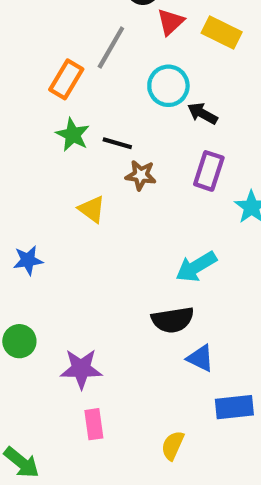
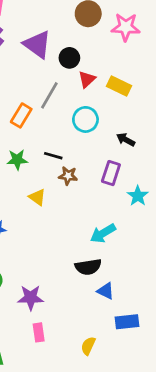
black arrow: (202, 113) -> (126, 140), moved
green star: (73, 135) -> (17, 160), moved, turned -30

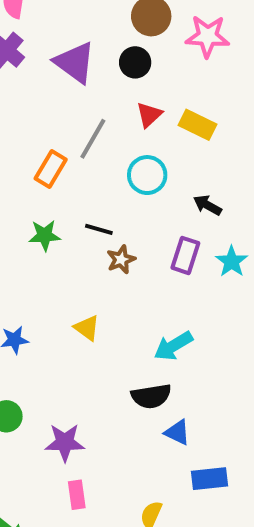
black circle: (69, 58) -> (135, 62), moved
brown star: (68, 176) -> (121, 259), turned -30
cyan star: (138, 196) -> (232, 261), moved
yellow triangle: (37, 197) -> (87, 328), moved

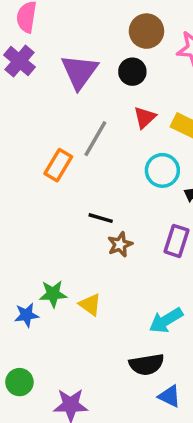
purple triangle: (75, 62) -> (79, 72), turned 30
cyan circle: (147, 175) -> (162, 170), moved
green star: (45, 235) -> (53, 294), moved

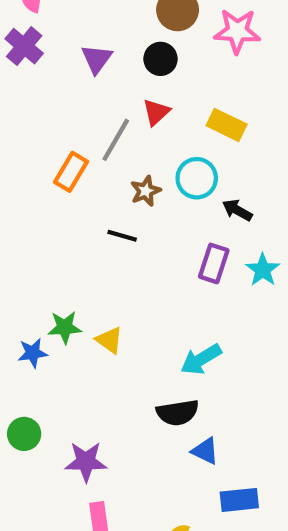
purple triangle: (79, 72) -> (97, 59), size x0.7
red triangle: (145, 118) -> (156, 112), moved
brown star: (120, 245) -> (146, 191), moved

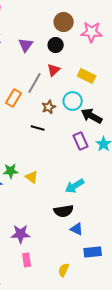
black arrow: (237, 210) -> (92, 116), size x1.5
purple rectangle: (214, 263) -> (81, 141), turned -42

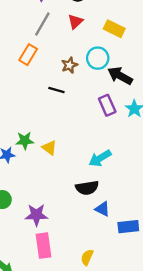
gray line: (35, 83) -> (42, 24), moved
blue rectangle: (93, 252) -> (128, 227), moved
pink rectangle: (27, 260) -> (43, 246), size x1.5

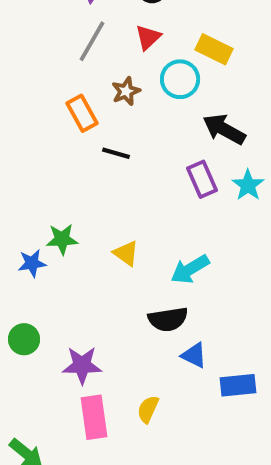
orange rectangle: (28, 55) -> (82, 113), moved, turned -60
cyan circle: (98, 58) -> (180, 79), moved
brown star: (69, 65) -> (126, 91), moved
yellow triangle: (49, 148) -> (126, 253), moved
yellow semicircle: (87, 257) -> (148, 409), moved

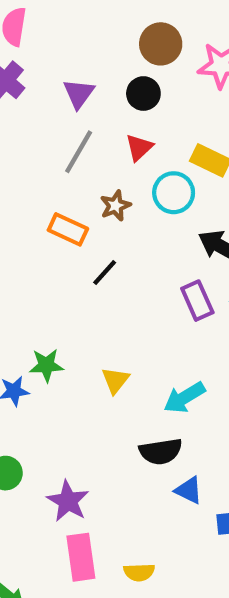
orange rectangle: (82, 113) -> (68, 229), turned -36
black line: (116, 153) -> (105, 272), turned -64
yellow triangle: (126, 253) -> (115, 380), turned 32
purple star: (82, 365) -> (68, 501), turned 30
yellow semicircle: (148, 409) -> (139, 572), moved, turned -116

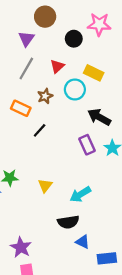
brown circle: (161, 44) -> (45, 17), moved
black circle: (143, 94) -> (74, 39), moved

